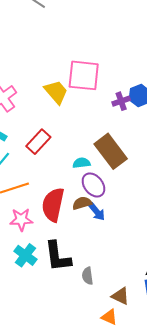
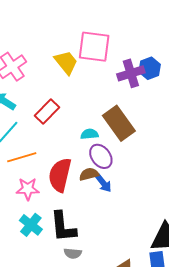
purple cross: (121, 101) -> (131, 73), size x1.5
gray semicircle: (88, 276) -> (73, 253), moved, turned -78

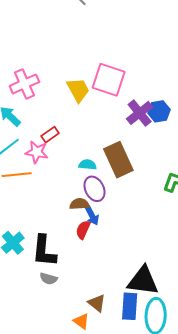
purple cross: (131, 73) -> (140, 113), turned -32
red rectangle: (47, 112) -> (50, 135), size x0.7
red semicircle: (60, 175) -> (83, 230), moved, size x0.6
pink star: (28, 189) -> (37, 152), moved

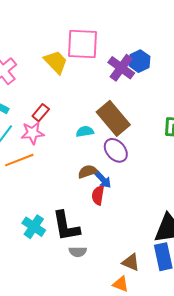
purple ellipse: (94, 189) -> (116, 150), moved

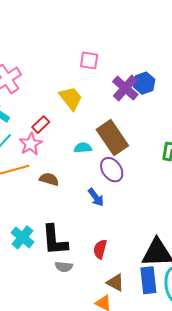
pink square: (82, 44) -> (89, 60), size x0.6
yellow trapezoid: (56, 62) -> (71, 98), moved
pink star: (33, 133) -> (31, 144), turned -30
brown semicircle: (88, 172) -> (49, 179), moved, turned 30
red semicircle: (98, 195) -> (100, 249), moved

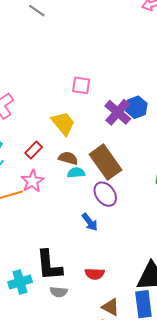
pink star: (31, 144) -> (32, 181), moved
brown semicircle: (49, 179) -> (68, 158), moved
cyan cross: (22, 237) -> (20, 282), moved, turned 35
red semicircle: (100, 249) -> (95, 274), turned -102

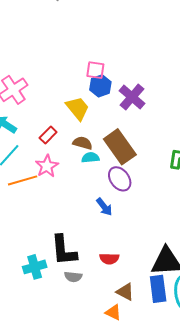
blue hexagon: (136, 107) -> (100, 86), moved

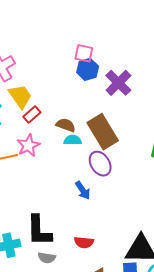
yellow trapezoid: (78, 108) -> (20, 96), moved

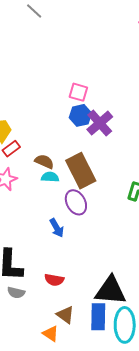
pink square: (84, 53) -> (78, 92), moved
blue hexagon: (88, 69) -> (80, 115), moved

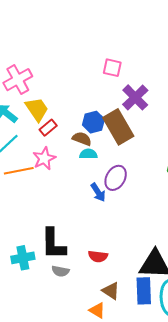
blue hexagon: (80, 115) -> (93, 122), moved
brown rectangle: (81, 171) -> (118, 127), moved
purple ellipse: (76, 202) -> (116, 178), turned 60
blue arrow: (57, 228) -> (98, 192), moved

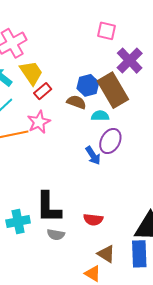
cyan semicircle: (88, 154) -> (100, 116), moved

